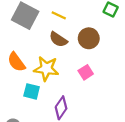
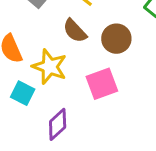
pink square: (86, 72) -> (102, 84), size x1.5

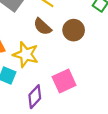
pink square: (102, 84) -> (64, 81), moved

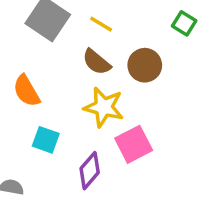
yellow star: (26, 54) -> (104, 107), moved

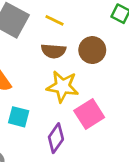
brown semicircle: (97, 62) -> (53, 51), turned -30

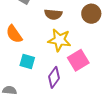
brown circle: (92, 50) -> (91, 14), moved

